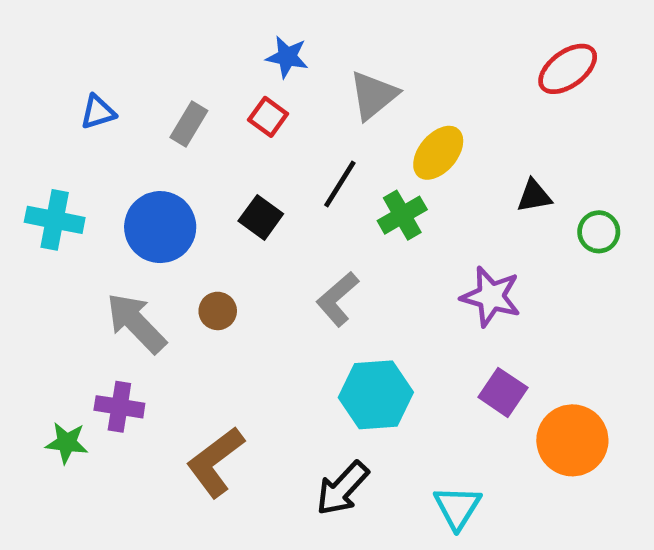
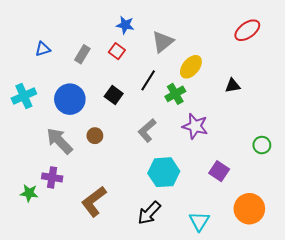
cyan cross: (55, 220) -> (24, 96), turned -35
green circle: (599, 232) -> (262, 145), moved
purple star: (491, 297) -> (195, 126), moved
orange circle: (572, 440) -> (249, 209), moved

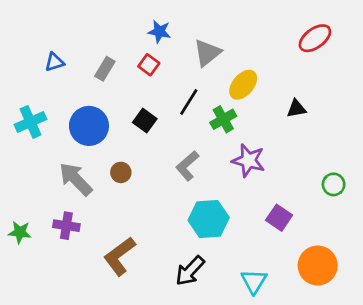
green star: (29, 193) -> (20, 232), moved

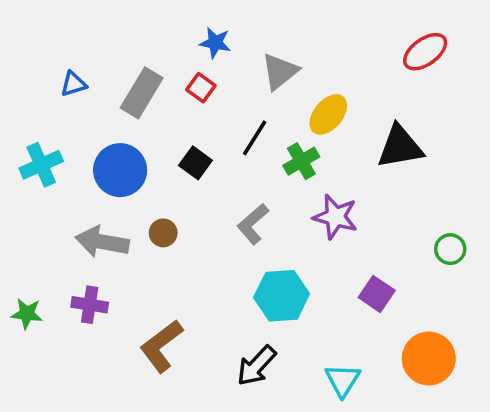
gray rectangle: (105, 69) -> (142, 93), size x1.5
black triangle: (296, 109) -> (400, 147), size x1.8
gray arrow: (76, 179) -> (102, 242), turned -36

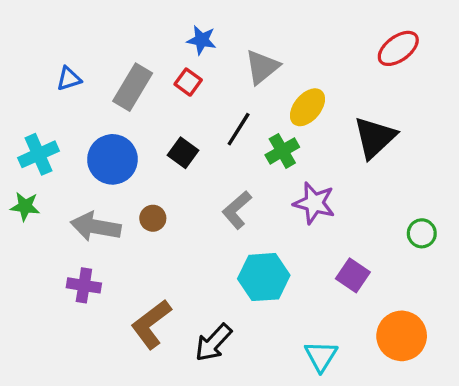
black triangle: (400, 147) -> (375, 138), turned -33
green star: (27, 314) -> (25, 206), moved
black arrow: (256, 366) -> (213, 343), moved

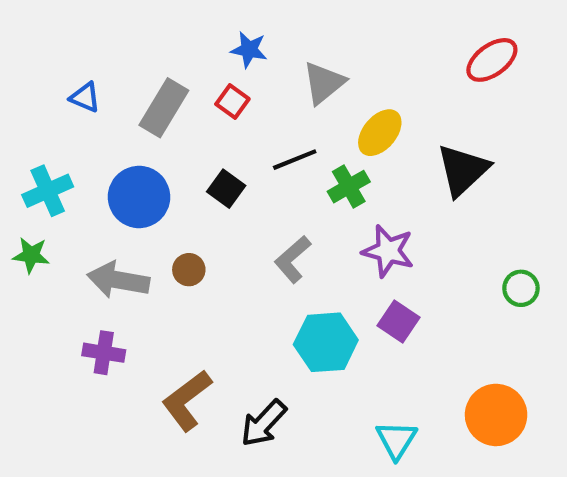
blue triangle: (69, 79) -> (85, 97), turned 40
black line: (239, 129) -> (295, 160), turned 36
purple square: (353, 275) -> (398, 322), moved

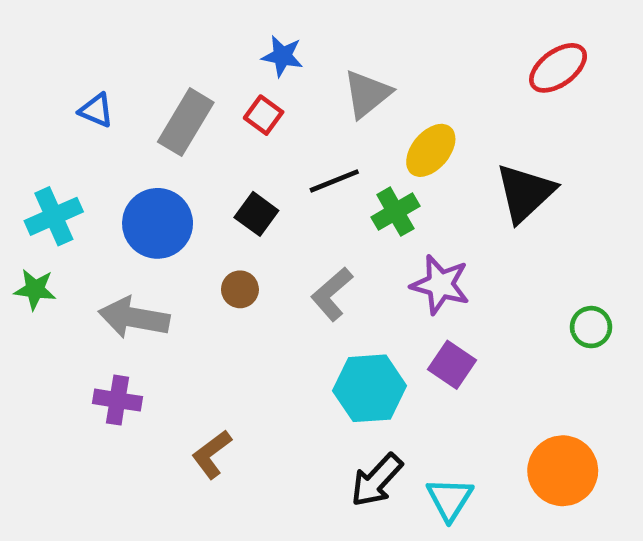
brown circle: (189, 270) -> (240, 289), moved
brown L-shape: (187, 400) -> (212, 454), size x0.7
black arrow: (264, 423) -> (377, 480), moved

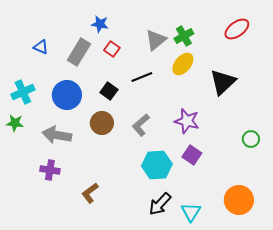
blue star: (282, 56) -> (100, 24), moved
green cross: (395, 212) -> (184, 36), moved
brown circle: (240, 289) -> (102, 123), size x1.5

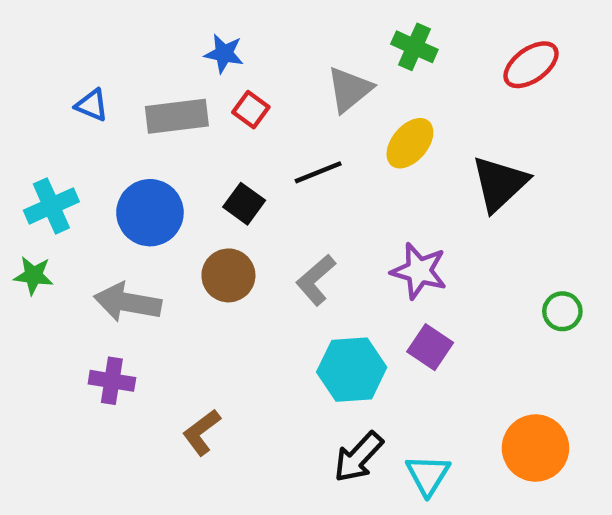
green cross: (184, 36) -> (414, 47), moved, turned -36
gray rectangle: (79, 52) -> (177, 116), turned 52

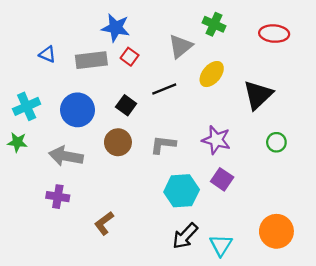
blue star: (224, 54) -> (116, 28), size x1.4
red ellipse: (531, 65) -> (274, 34), turned 40
gray L-shape: (316, 280) -> (163, 145), turned 48
green circle: (562, 311) -> (276, 142), moved

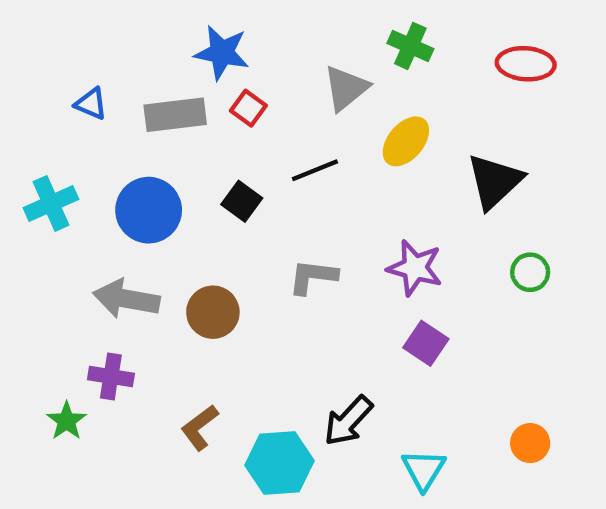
green star: (17, 142) -> (67, 421), moved, turned 30
brown circle: (118, 142) -> (213, 312), moved
cyan hexagon: (182, 191) -> (279, 463), moved
orange circle: (276, 231) -> (530, 443), size x0.6
black arrow: (185, 236) -> (348, 421), moved

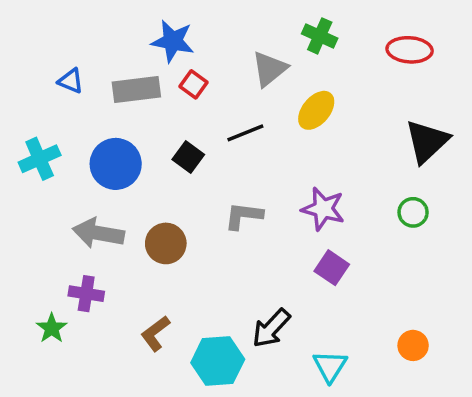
black triangle: (495, 181) -> (427, 141), moved

